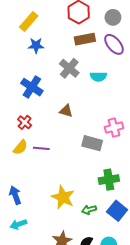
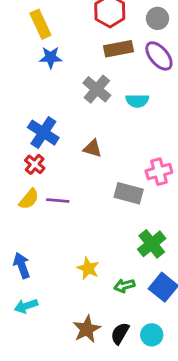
yellow rectangle: (29, 22) -> (40, 24), turned -66
blue cross: (32, 87) -> (43, 133), moved
green cross: (109, 180) -> (152, 244), turned -30
yellow star: (63, 197) -> (88, 268), size x0.7

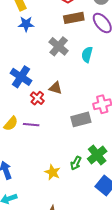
cyan semicircle: (137, 101) -> (87, 54), turned 105
red cross: (35, 164) -> (37, 98), moved
gray rectangle: (129, 193) -> (81, 119), turned -30
green arrow: (124, 286) -> (76, 163), moved, turned -48

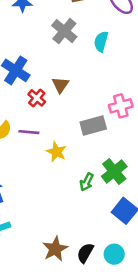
brown triangle: (56, 88) -> (60, 85), turned 48
yellow star: (52, 172) -> (56, 152), moved

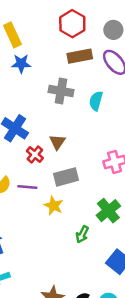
gray cross: (64, 31) -> (61, 91), turned -30
gray rectangle: (93, 126) -> (66, 177), moved
green cross: (114, 171) -> (108, 211), moved

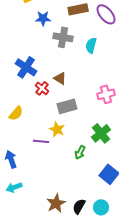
blue star: (21, 64) -> (43, 18), moved
brown triangle: (57, 142) -> (60, 78), turned -32
purple line: (27, 187) -> (41, 141), moved

